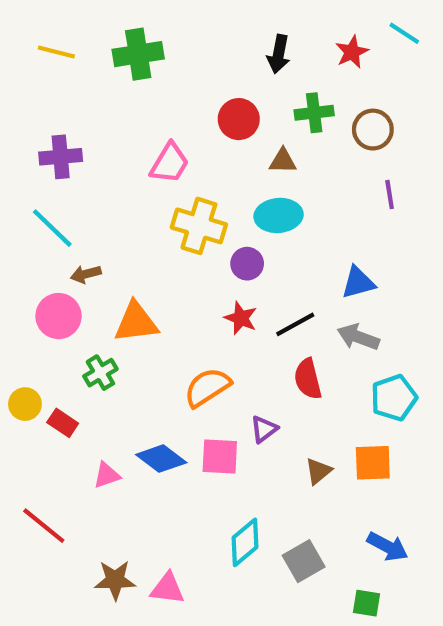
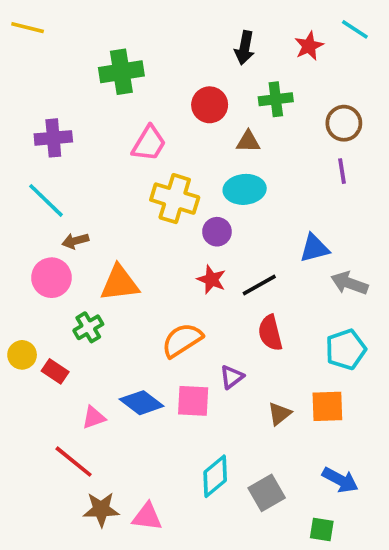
yellow line: (56, 52) -> (28, 28), moved
green cross: (138, 54) -> (121, 72), moved
brown circle: (373, 130) -> (344, 123), moved
gray arrow: (358, 337) -> (349, 283), moved
red line: (44, 526) -> (74, 462), moved

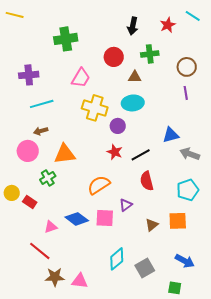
cyan line: (46, 200) -> (42, 104), moved, turned -60

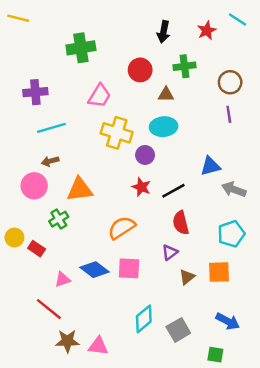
purple triangle: (126, 205) -> (170, 252), moved

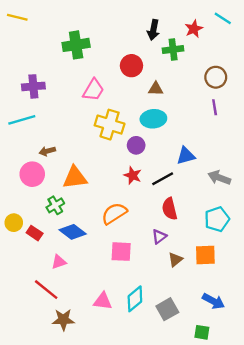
green cross: (184, 66) -> (173, 50), moved
cyan line: (51, 128) -> (22, 120), moved
blue triangle: (210, 166) -> (186, 156), moved
blue diamond: (95, 270) -> (73, 232), moved
pink triangle: (98, 346) -> (103, 301), moved

